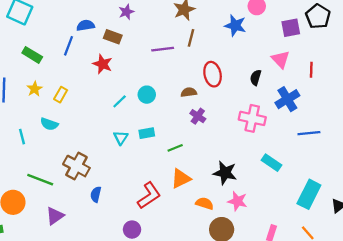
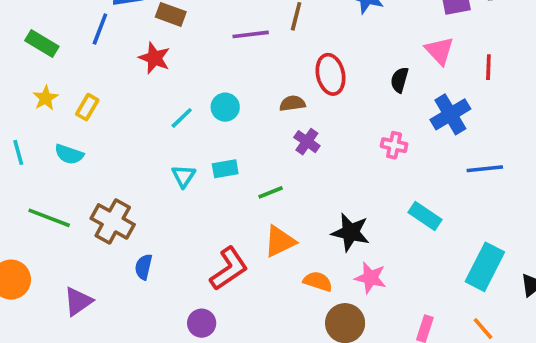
pink cross: (252, 118) -> (394, 145), size x0.6
cyan line: (22, 137) -> (18, 152), moved
green line: (40, 180) -> (49, 218), moved

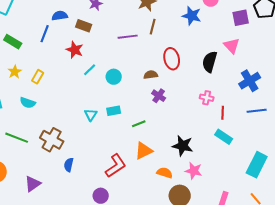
red line: (488, 67) -> (223, 113), moved
black semicircle: (400, 80) -> (210, 62), size x1.5
blue cross: (450, 114) -> (250, 81), moved
cyan line: (182, 118) -> (90, 70), moved

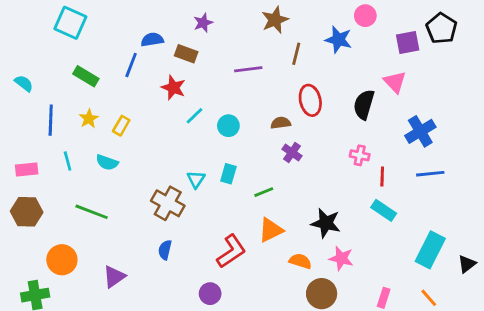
brown line: (153, 27) -> (296, 54), moved
cyan rectangle: (114, 111) -> (228, 174), turned -64
brown cross: (52, 140) -> (168, 203), moved

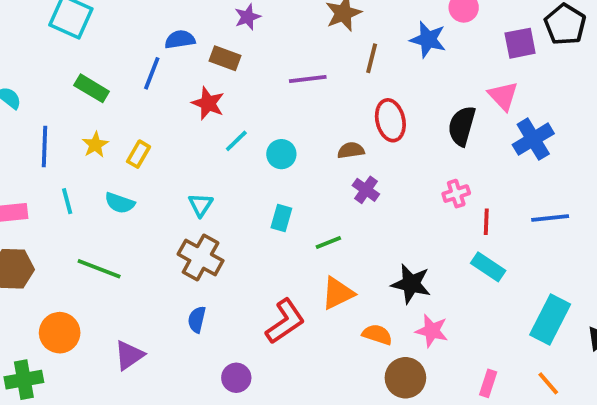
blue cross: (420, 131) -> (533, 139), moved
pink cross: (360, 155) -> (456, 194), turned -30
cyan triangle: (196, 179) -> (201, 205), moved
purple circle: (210, 294) -> (236, 378), moved

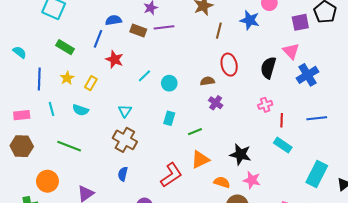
purple line: (308, 79) -> (164, 27), moved
red star: (208, 103) -> (115, 59), moved

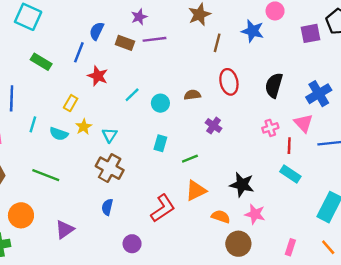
blue semicircle: (114, 20) -> (97, 31), turned -56
pink triangle: (291, 51) -> (303, 123), moved
yellow star: (67, 78) -> (84, 127), moved
brown semicircle: (207, 81) -> (192, 95), moved
cyan line: (52, 109) -> (33, 124), moved, turned 32

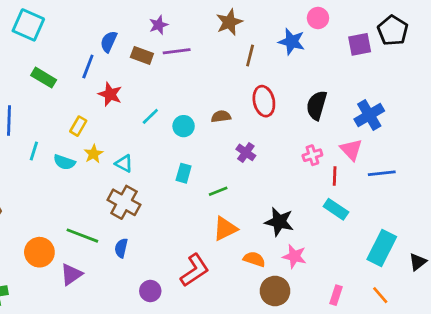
cyan triangle: (110, 135) -> (124, 164), turned -35
green line: (46, 175) -> (82, 236), moved
red L-shape: (163, 208) -> (195, 270), moved
orange circle: (21, 215) -> (39, 252), moved

